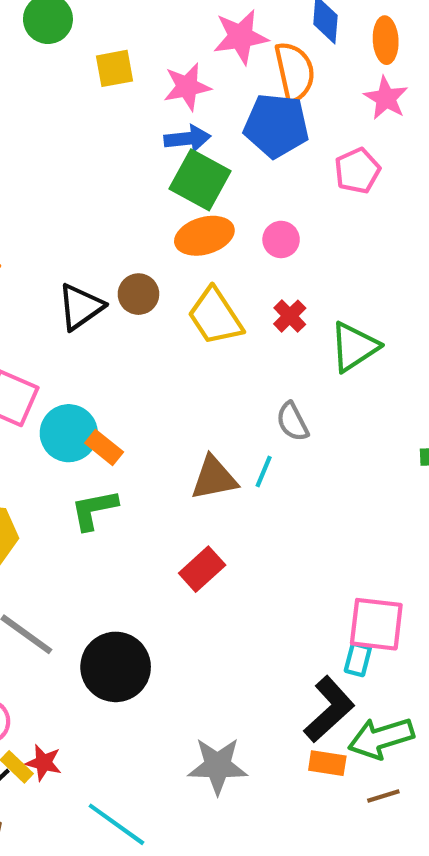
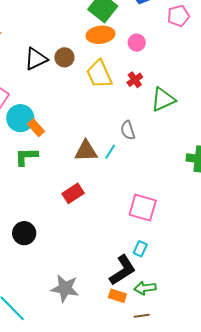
pink square: (376, 624) -> (143, 208), moved
black circle: (116, 667) -> (24, 233), size x0.7
green arrow: (381, 738) -> (145, 288), size x0.7

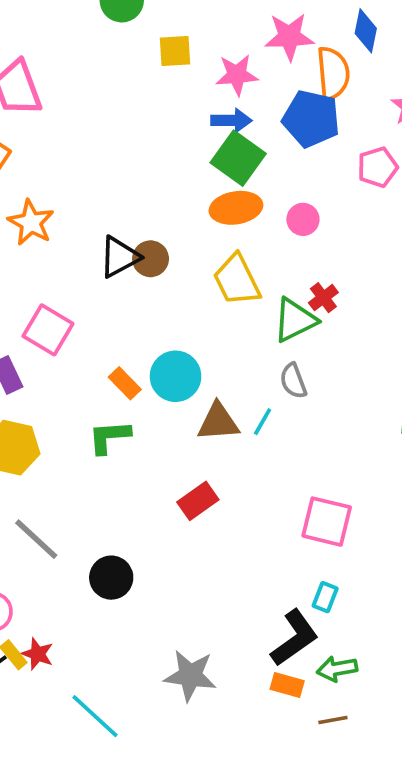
brown circle: (64, 57) -> (151, 259), moved
red cross: (135, 80) -> (323, 298), moved
green triangle: (163, 99) -> (295, 320), moved
cyan circle: (20, 118) -> (176, 376), moved

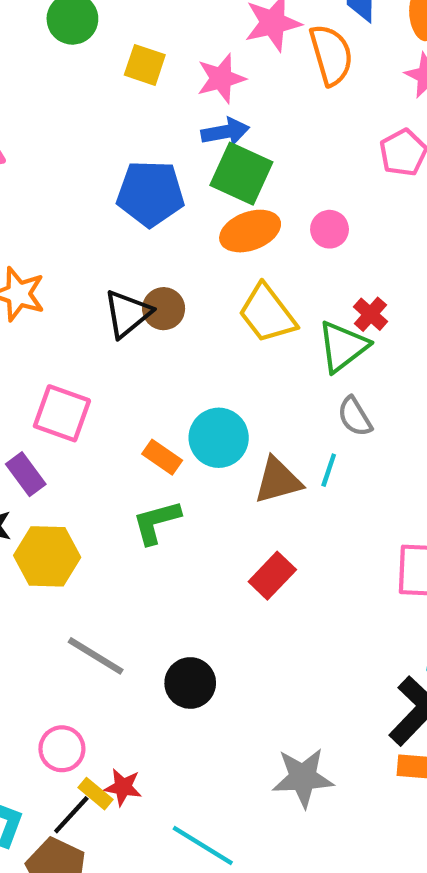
yellow square: (175, 51) -> (145, 65), turned 33
blue pentagon: (311, 119) -> (150, 194), moved

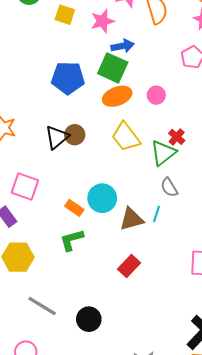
blue arrow: (225, 132) -> (123, 46), moved

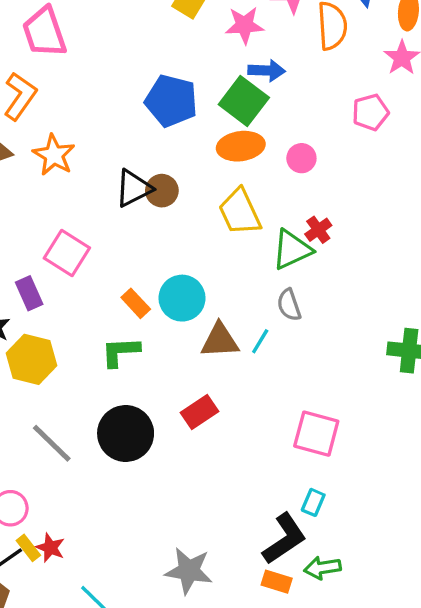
black circle: (89, 319) -> (126, 433), moved, size x1.4

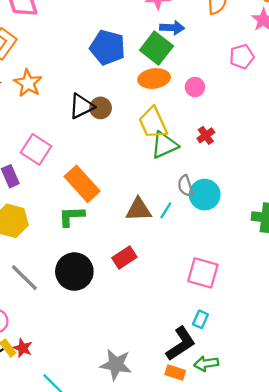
green triangle: (292, 250) -> (164, 145), moved
cyan circle: (182, 298) -> (205, 195), moved
orange rectangle: (136, 303) -> (82, 184), size x1.8

